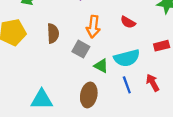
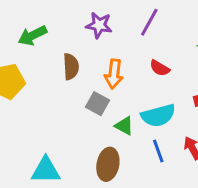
brown semicircle: (53, 33) -> (71, 67), moved

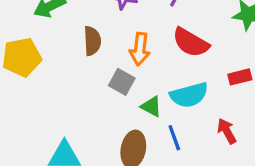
red semicircle: (160, 68) -> (191, 43), size x1.6
blue line: (158, 151) -> (174, 138), moved

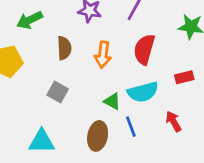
red semicircle: (191, 43) -> (144, 49), turned 76
gray square: (122, 82) -> (58, 92), moved

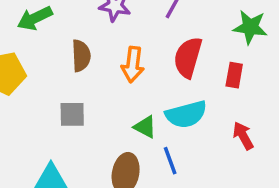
red rectangle: (184, 77) -> (234, 75), moved, turned -66
gray square: (58, 92) -> (72, 114), turned -30
red arrow: (174, 121) -> (243, 136), moved

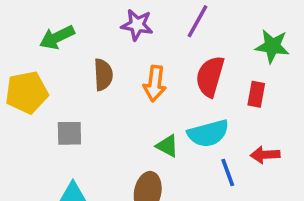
gray square: (72, 114) -> (69, 133), moved
red arrow: (243, 136) -> (265, 155), turned -64
blue line: (170, 161) -> (228, 173), moved

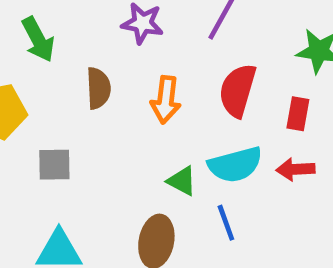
green arrow: (57, 37) -> (38, 39), turned -92
red arrow: (265, 155) -> (296, 169), moved
blue line: (228, 173) -> (226, 223), moved

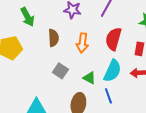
gray square: (54, 165) -> (60, 71), moved, turned 35
cyan semicircle: (235, 165) -> (112, 71), turned -50

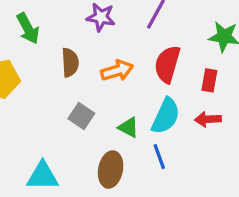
orange arrow: (82, 43) -> (117, 71), turned -114

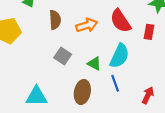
red semicircle: (167, 64) -> (121, 21), turned -50
red arrow: (208, 119) -> (148, 95), moved, turned 119

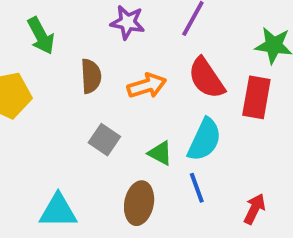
red rectangle: (149, 32) -> (256, 97), size x1.5

